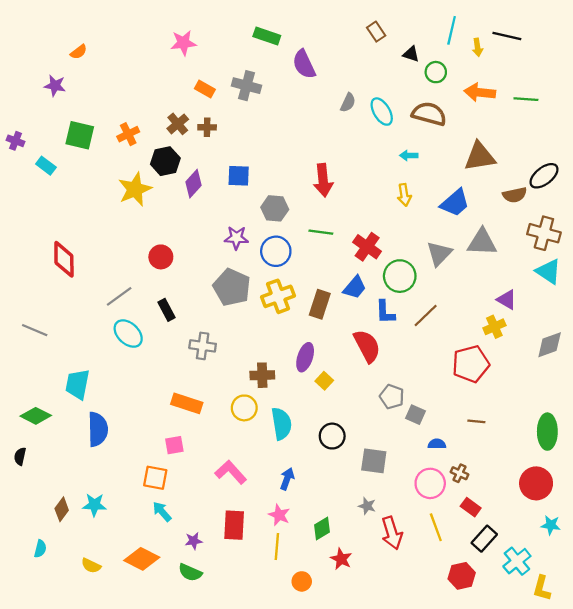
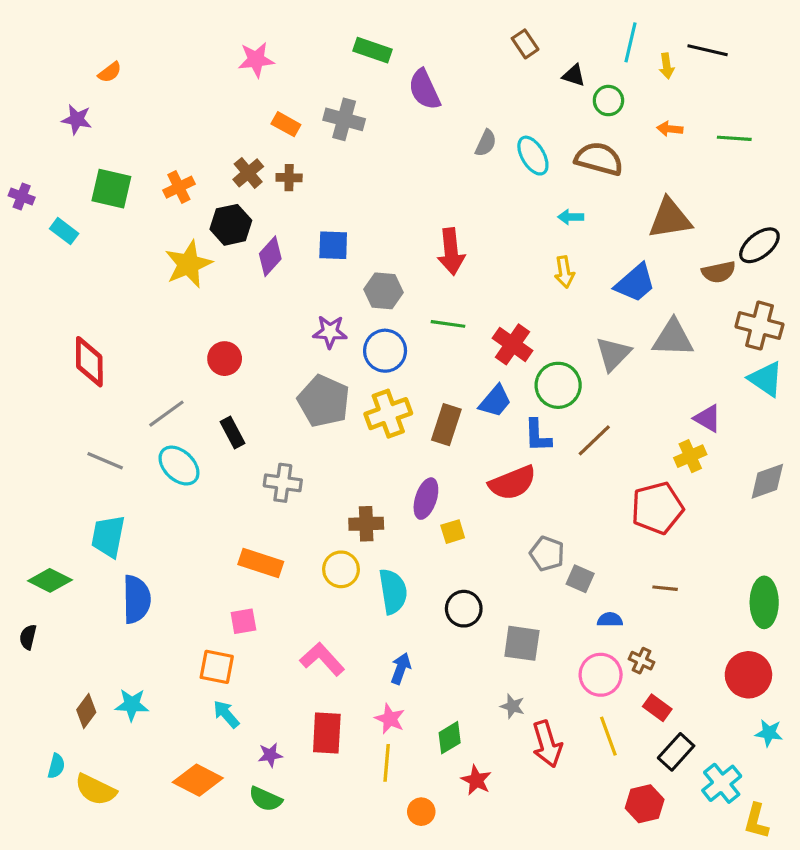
orange arrow: (480, 92) -> (670, 129), size x0.6
gray line: (35, 330) -> (105, 461), moved
red semicircle: (367, 346) -> (512, 483), turned 96
yellow square: (324, 381) -> (453, 532), turned 30
yellow semicircle: (91, 566) -> (96, 790), moved, size x1.5

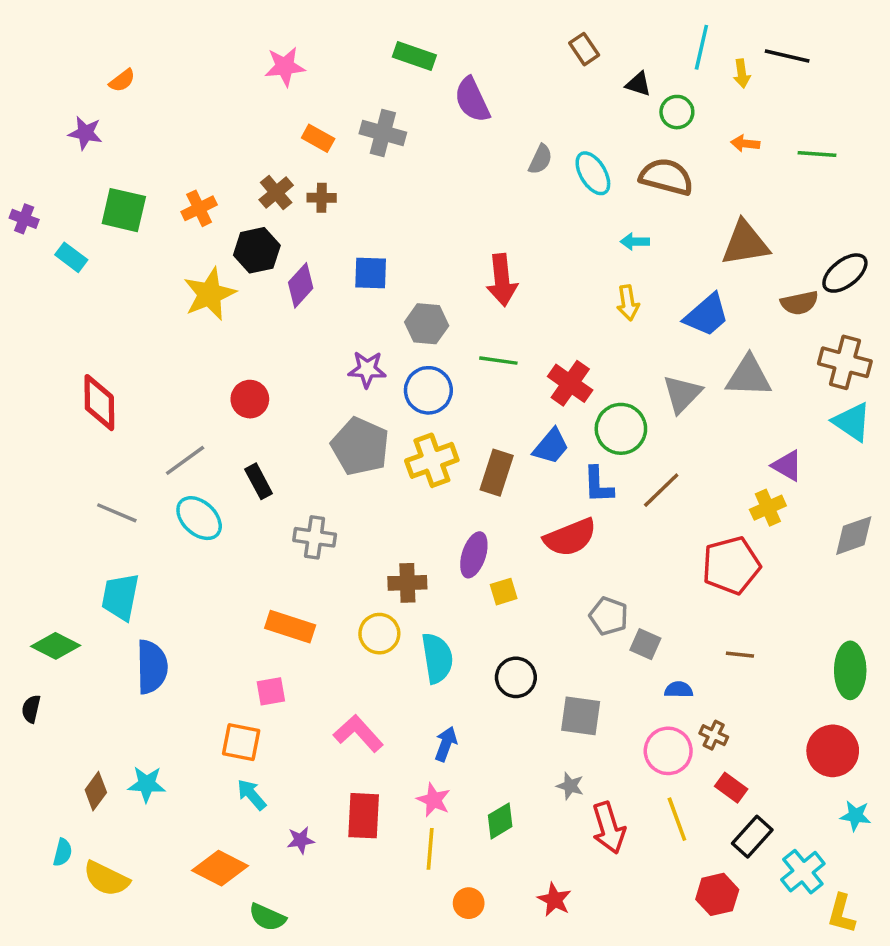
red star: (476, 780) -> (554, 900), moved
green semicircle: (265, 799) -> (267, 917), moved

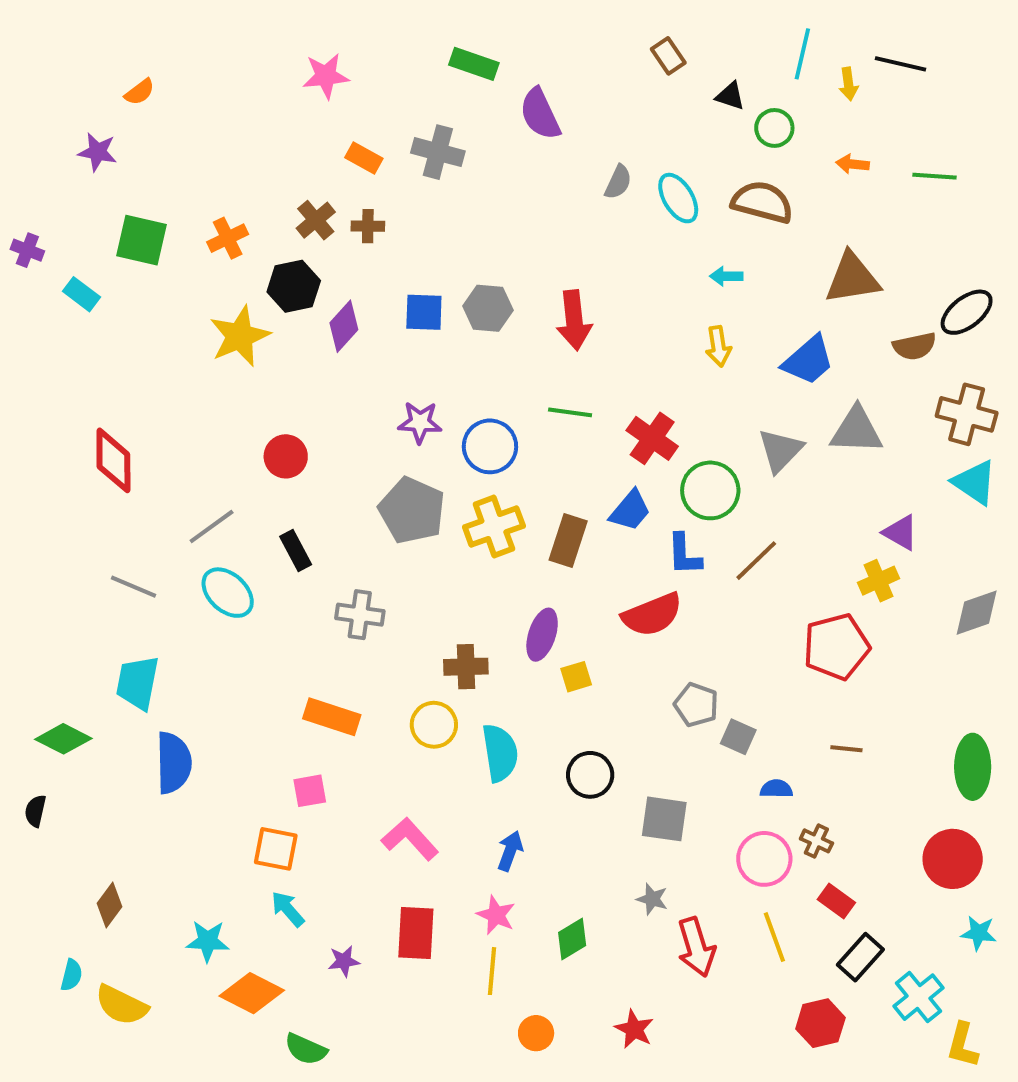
gray hexagon: (427, 324) -> (488, 308), moved
cyan star: (147, 784) -> (208, 941), moved

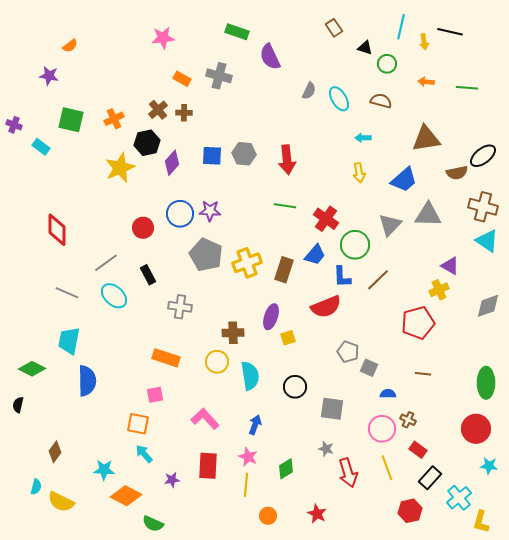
brown semicircle: (762, 202) -> (381, 101), size x0.7
blue circle: (490, 446) -> (180, 214), moved

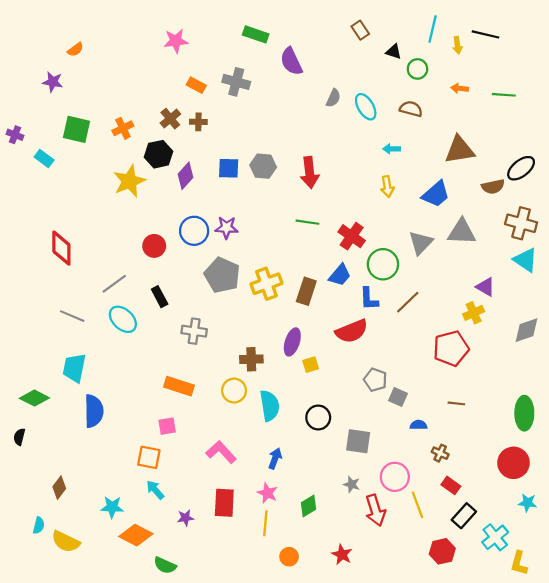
pink circle: (382, 429) -> (395, 477), moved

